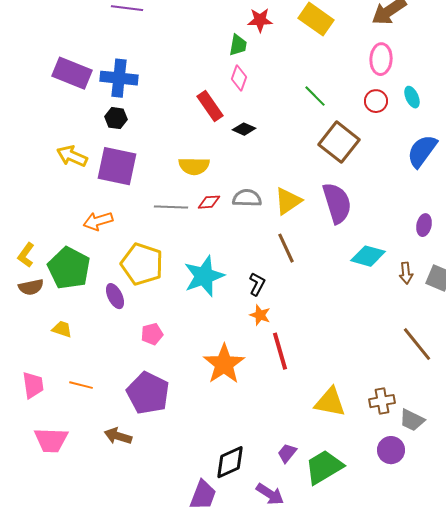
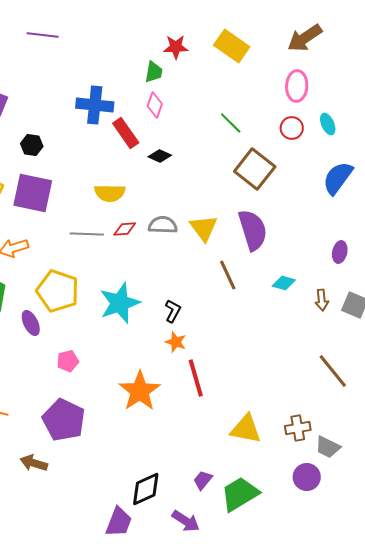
blue cross: (119, 78) -> (95, 105), moved
yellow triangle: (288, 201) -> (204, 228), turned -32
brown line: (286, 248) -> (228, 275), moved
cyan diamond: (368, 256) -> (284, 283), size x0.7

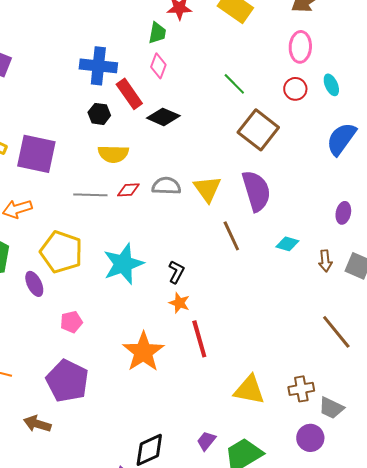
black hexagon: (32, 145) -> (99, 114), moved
black diamond: (160, 156) -> (163, 117), size x1.4

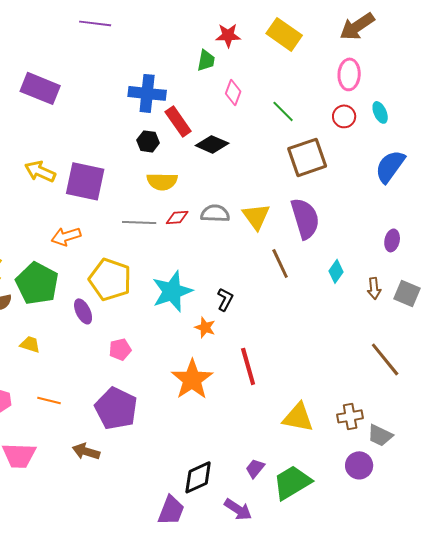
pink diamond: (158, 66) -> (233, 92), moved
brown square: (258, 130) -> (307, 157), turned 33
cyan diamond: (287, 244) -> (336, 271), turned -70
orange star: (179, 303) -> (205, 327), moved

